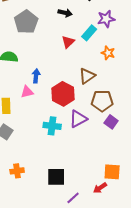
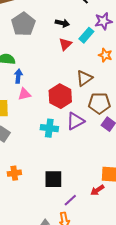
black arrow: (65, 13) -> (62, 23), moved
blue arrow: (36, 76) -> (18, 76), moved

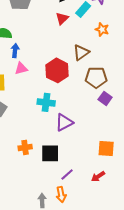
purple triangle: (75, 121) -> (64, 122), moved
orange cross: (14, 173) -> (25, 147), moved
red arrow: (97, 190) -> (98, 176), moved

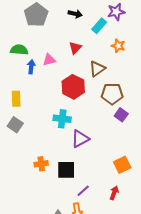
red triangle: (62, 18) -> (75, 48), moved
pink triangle: (21, 68) -> (49, 60), moved
orange square: (106, 148) -> (122, 165), turned -30
red arrow: (98, 176) -> (114, 193), turned 144

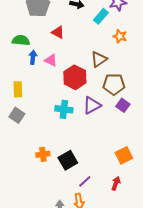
red triangle: (75, 48) -> (58, 32), moved, turned -48
pink triangle: (49, 60) -> (51, 60), moved, turned 40
purple triangle: (80, 139) -> (92, 105), moved
black square: (66, 170) -> (68, 160), turned -30

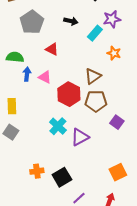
brown pentagon: (114, 84) -> (96, 101), moved
purple triangle: (92, 105) -> (80, 137), moved
cyan cross: (64, 109) -> (58, 126), turned 36

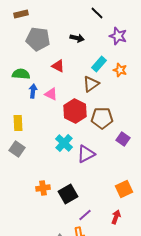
purple star: (112, 19) -> (118, 36), turned 30
gray pentagon: (32, 22) -> (38, 39), turned -30
cyan rectangle: (95, 33) -> (99, 64), moved
brown triangle: (93, 76) -> (91, 84), moved

